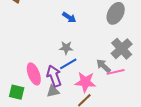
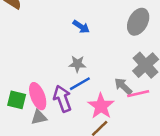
pink star: (85, 82) -> (101, 106), turned 30
gray triangle: (53, 91) -> (39, 117), moved
green square: (17, 92) -> (17, 100), moved

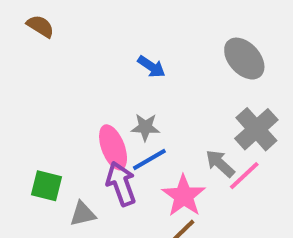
gray ellipse: (138, 22) -> (244, 59), turned -70
pink line: (138, 94) -> (244, 176), turned -30
pink ellipse: (38, 96) -> (113, 147), moved

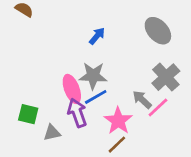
blue arrow: (151, 67) -> (97, 36), turned -84
gray star: (145, 127) -> (93, 76), size x1.5

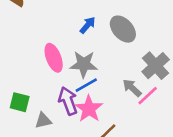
gray ellipse: (158, 31) -> (123, 29), moved
pink ellipse: (72, 89) -> (54, 58), moved
pink star: (118, 121) -> (89, 109), moved

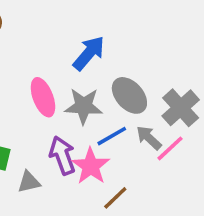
blue arrow: (88, 25) -> (89, 53), size x1.5
gray ellipse: (123, 29) -> (129, 95), moved
blue line: (86, 85) -> (112, 136), moved

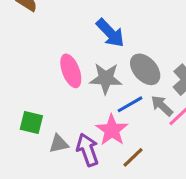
blue arrow: (89, 53) -> (110, 33), turned 96
purple arrow: (62, 155) -> (88, 150), moved

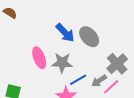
gray ellipse: (145, 69) -> (89, 37), moved
gray arrow: (162, 106) -> (99, 81), turned -77

